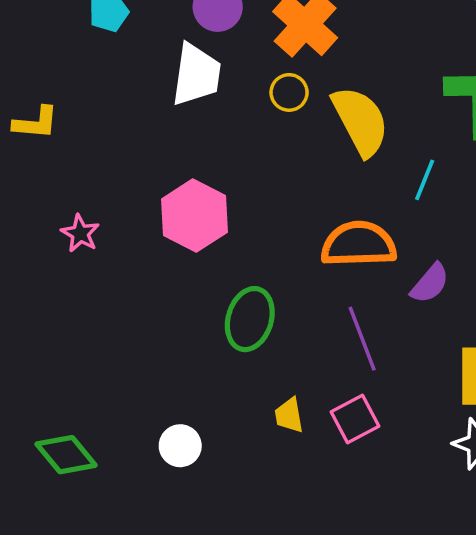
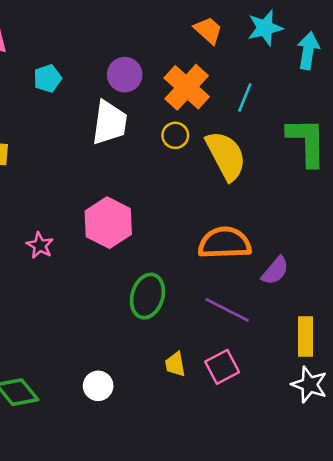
cyan line: (425, 180) -> (245, 97), moved
pink star: (80, 233) -> (40, 245), moved
purple line: (362, 339) -> (227, 310), turned -42

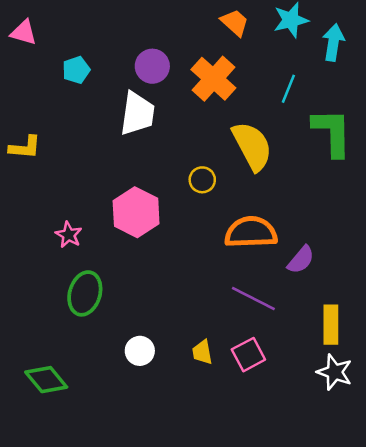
cyan line: (245, 97) -> (288, 89), moved
yellow circle: (175, 135) -> (202, 180), moved
green ellipse: (147, 296) -> (85, 293), moved
white circle: (98, 386) -> (140, 351), moved

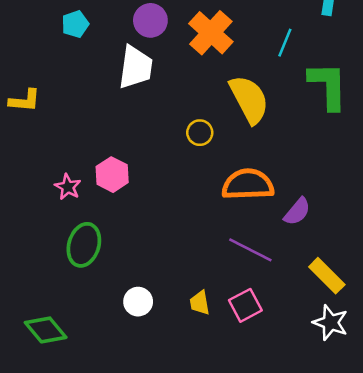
pink hexagon: (136, 212) -> (112, 175), moved, size x0.7
yellow rectangle: (331, 325) -> (327, 276), turned -45

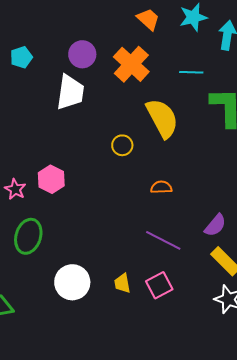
cyan line: (285, 43) -> (191, 72), turned 70
orange semicircle: (248, 184) -> (161, 187), size x0.5
purple semicircle: (297, 212) -> (215, 225), moved
white circle: (138, 302) -> (72, 282), size x1.5

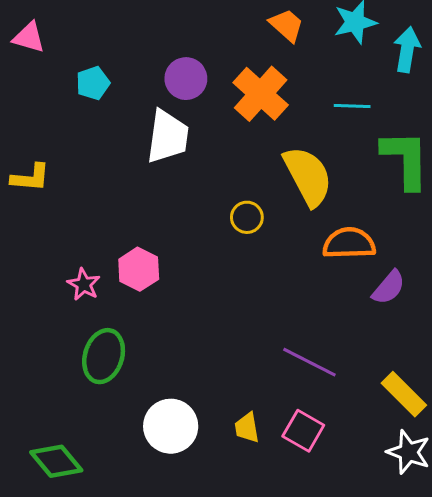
orange semicircle: (161, 187) -> (349, 243), moved, size x1.6
purple semicircle: (215, 225) -> (389, 287), moved
pink square: (159, 285) -> (303, 431), turned -32

